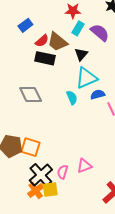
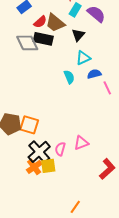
cyan triangle: (86, 78) -> (83, 58), size x0.7
gray diamond: (31, 94) -> (27, 43), moved

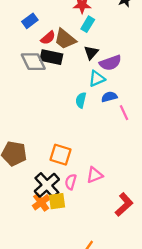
purple semicircle: (96, 14) -> (110, 63), moved, turned 120
cyan semicircle: (69, 77) -> (81, 100), turned -144
orange square: (29, 125) -> (60, 155), moved

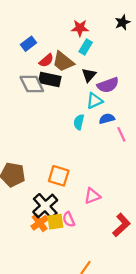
pink semicircle: (71, 182) -> (69, 219), moved, turned -40

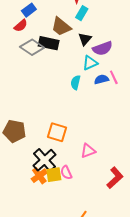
red semicircle: (46, 60) -> (21, 26), moved
gray diamond: (32, 84) -> (32, 47), turned -30
pink line: (121, 134) -> (114, 77), moved

